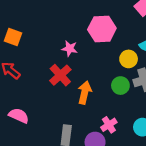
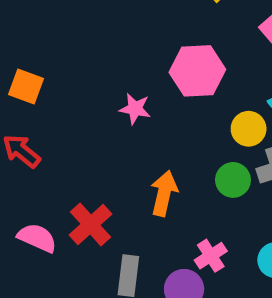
red cross: (60, 75) -> (91, 224), moved

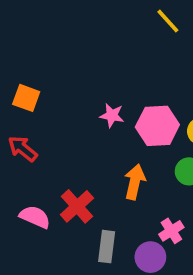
pink hexagon: (197, 71) -> (157, 126), moved

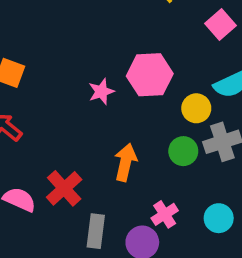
pink star: (112, 115) -> (101, 92), turned -30
pink hexagon: (157, 126) -> (150, 75), moved

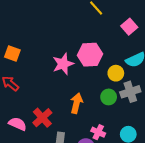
pink star: (101, 92) -> (63, 64), size x1.5
pink cross: (165, 214) -> (98, 132), turned -32

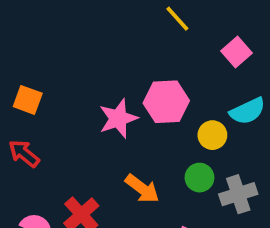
gray cross: (130, 92) -> (238, 194), moved
orange arrow: (77, 103) -> (142, 189), turned 114

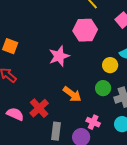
pink hexagon: (166, 102) -> (85, 30), moved

